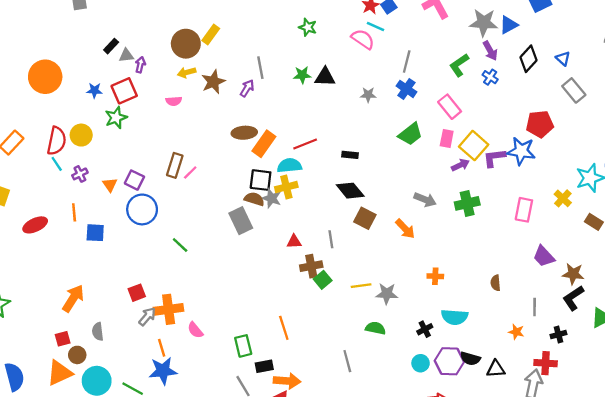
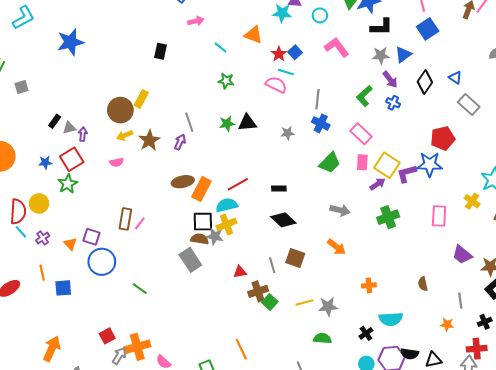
gray star: (484, 23) -> (381, 55), size x0.7
gray arrow: (425, 200) -> (340, 210), moved
brown square: (365, 218) -> (295, 258), moved

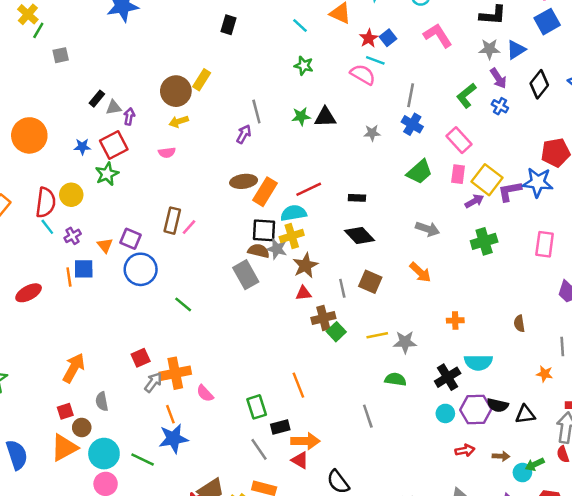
brown star: (149, 140) -> (305, 265), moved
blue square: (63, 288) -> (84, 269), moved
black cross: (366, 333) -> (448, 377), size x1.5

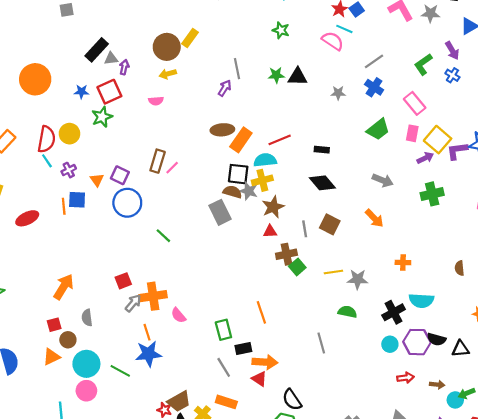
gray star: (489, 49) -> (431, 13), moved
gray line: (411, 95) -> (374, 61), turned 42
black rectangle: (97, 99) -> (97, 50), size x1.6
orange triangle: (64, 448) -> (52, 357), size x0.7

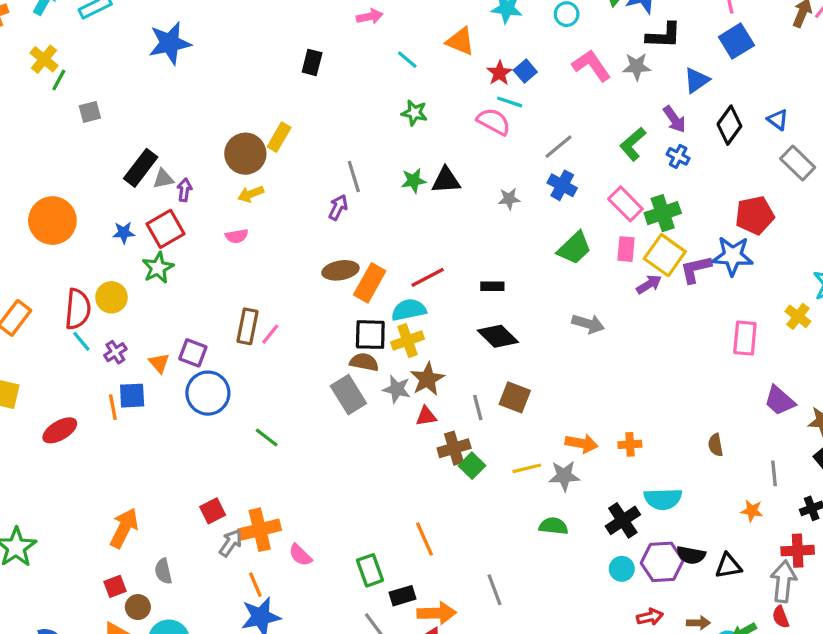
gray star: (249, 191) -> (397, 389), moved
green cross: (432, 194) -> (663, 213), moved
orange arrow: (374, 218) -> (582, 443), moved, turned -30
gray line: (321, 343) -> (494, 590), moved

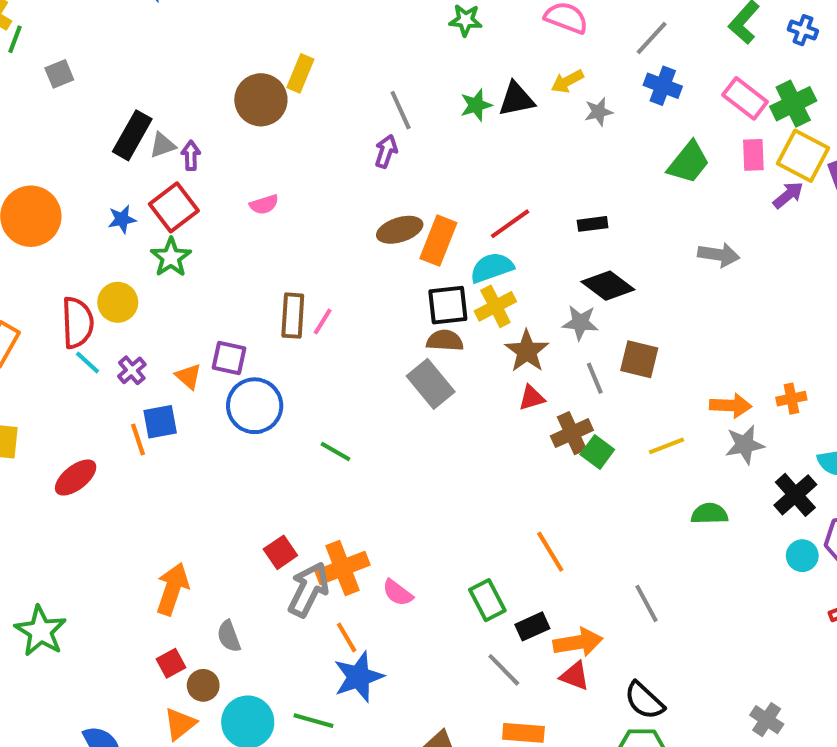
yellow arrow: (251, 194) -> (567, 81), moved
gray star: (397, 389) -> (580, 323), moved
gray star: (564, 476) -> (745, 445), moved
gray arrow: (231, 543) -> (309, 589), size x1.5

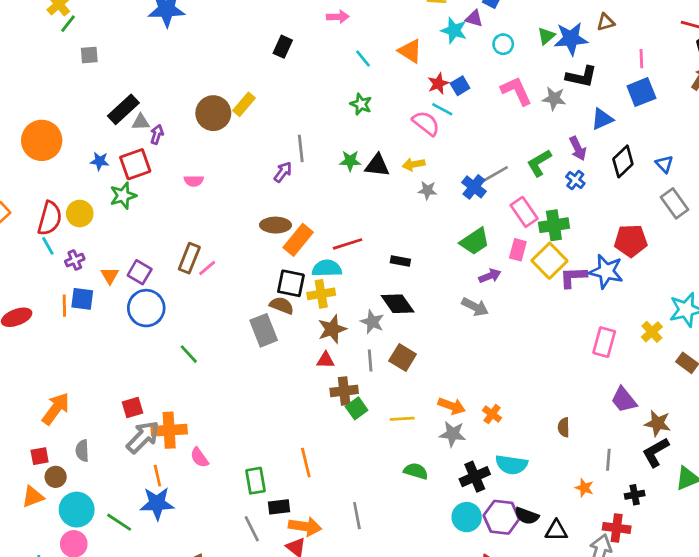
gray line: (652, 38) -> (496, 174), moved
purple arrow: (788, 195) -> (490, 276), moved
orange cross: (791, 399) -> (492, 414), turned 30
cyan circle: (802, 556) -> (467, 517), size x1.4

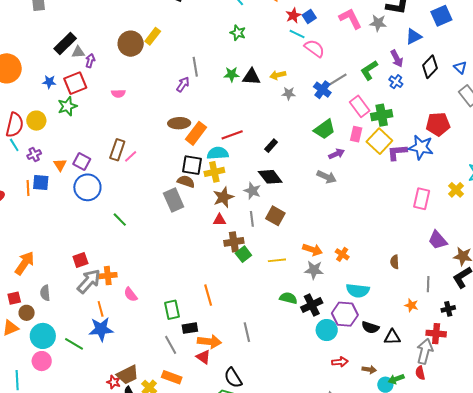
pink semicircle: (426, 123) -> (314, 48), moved
black rectangle: (400, 261) -> (271, 146), turned -56
orange cross: (169, 430) -> (108, 276), size x0.7
black cross: (475, 477) -> (312, 305), moved
purple hexagon: (501, 517) -> (345, 314), moved

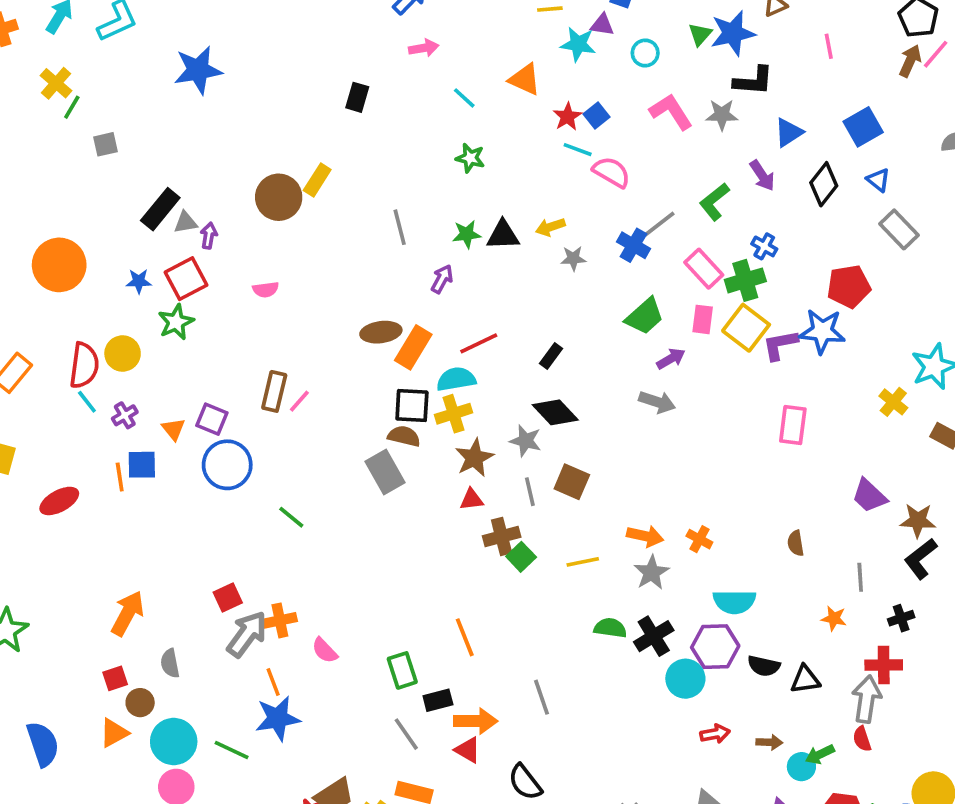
blue square: (441, 16) -> (863, 127), moved
blue cross: (396, 82) -> (764, 246), moved
purple arrow: (183, 84) -> (442, 279), moved
pink rectangle: (422, 199) -> (793, 425), moved
gray star: (314, 270) -> (651, 573), turned -30

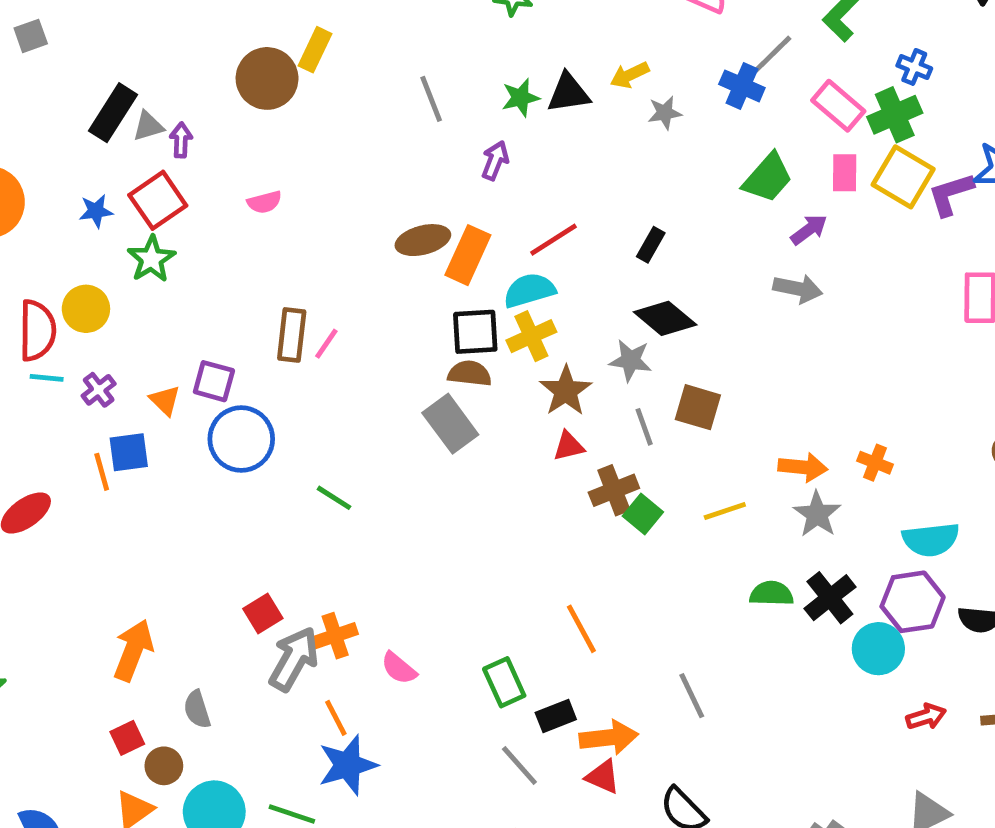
cyan line: (87, 402) -> (47, 378), turned -40

